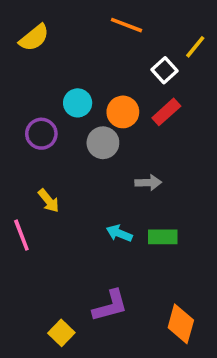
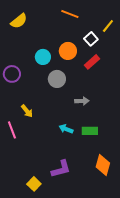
orange circle: (123, 112) -> (68, 51), moved
purple circle: (41, 134) -> (12, 74), moved
orange diamond: (181, 324) -> (103, 165), moved

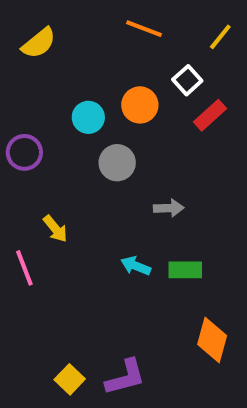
yellow line: (108, 26) -> (220, 37), moved
red rectangle: (92, 62) -> (210, 115), moved
purple L-shape: (61, 169) -> (125, 377), moved

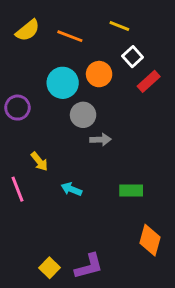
orange line: (144, 29) -> (70, 36), moved
yellow line: (220, 37) -> (119, 26), moved, turned 72
cyan circle: (88, 117) -> (63, 83), size x1.4
gray arrow: (169, 208) -> (101, 140), moved
cyan arrow: (136, 266) -> (71, 189), moved

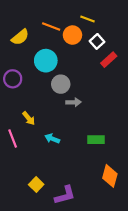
yellow semicircle: (28, 30) -> (20, 37), moved
orange circle: (99, 74) -> (72, 35), moved
yellow square: (50, 268) -> (36, 184), moved

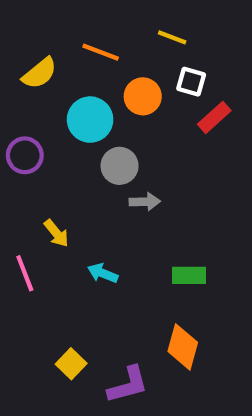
orange circle: (72, 35) -> (143, 96), moved
white square: (97, 41) -> (191, 82), turned -32
orange diamond: (110, 176) -> (183, 347), moved

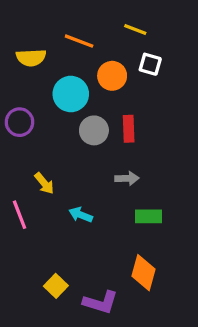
yellow semicircle: (40, 73) -> (31, 58), turned 36
red rectangle: (214, 117) -> (129, 129), moved, turned -50
gray arrow: (145, 202) -> (127, 178), moved
purple L-shape: (128, 385) -> (101, 302), turned 32

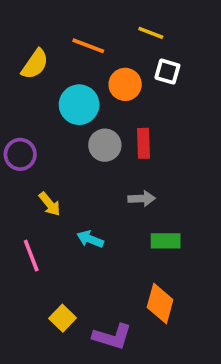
yellow semicircle: (31, 58) -> (35, 64), turned -52
purple circle: (20, 122) -> (20, 154), moved
pink line: (20, 215) -> (31, 256), moved

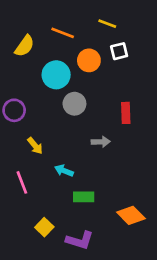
white square: (167, 72) -> (119, 51), turned -30
red rectangle: (144, 143) -> (126, 113), moved
green rectangle: (166, 241) -> (84, 197), moved
orange diamond: (160, 303) -> (131, 215), moved, turned -60

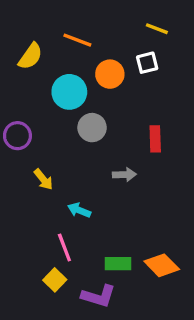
yellow line: (107, 24) -> (157, 29), moved
pink line: (22, 182) -> (64, 247), moved
green rectangle: (84, 197) -> (118, 264), moved

